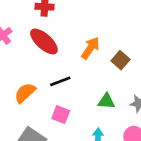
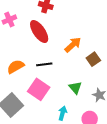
green triangle: (106, 101) -> (75, 88), turned 32
pink square: (61, 115) -> (39, 89), size x1.5

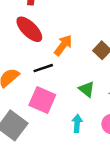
orange arrow: (73, 45) -> (63, 45), moved

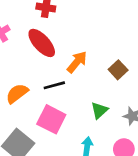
green triangle: (87, 89) -> (99, 110), turned 36

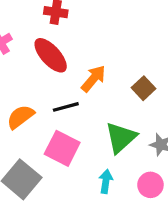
green triangle: (99, 110) -> (121, 138), size x1.5

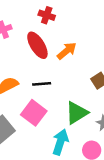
orange arrow: (93, 79) -> (67, 51), moved
cyan arrow: (106, 181) -> (60, 142), size x1.5

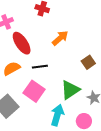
red ellipse: (37, 45) -> (22, 43), moved

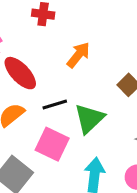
green triangle: (70, 90) -> (89, 119), moved

